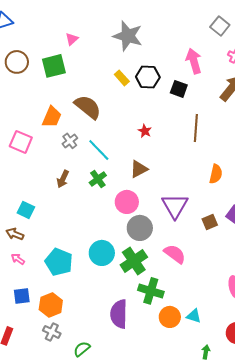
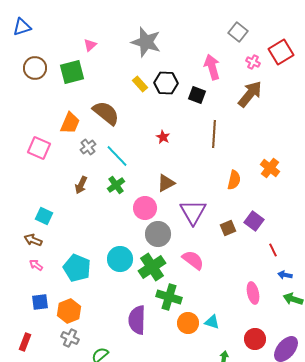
brown triangle: (139, 169) -> (166, 183), moved

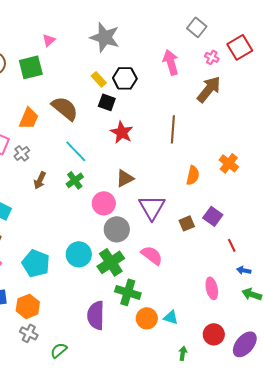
black square: (197, 95) -> (107, 102), moved
red star: (163, 137) -> (122, 132), size x1.6
gray cross: (88, 147) -> (22, 153), moved

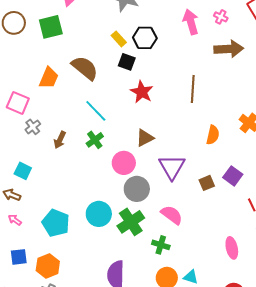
pink cross: (212, 57) -> (221, 17), moved
brown arrow: (209, 89) -> (229, 49), turned 48
gray cross: (22, 153) -> (33, 127), moved
green cross: (128, 292) -> (161, 245), moved, size x0.7

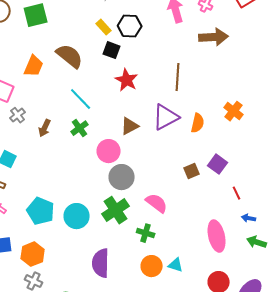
purple triangle: (172, 167) -> (166, 117), moved, turned 32
cyan circle: (99, 214) -> (77, 216), moved
pink ellipse: (232, 248) -> (217, 236), size x1.4

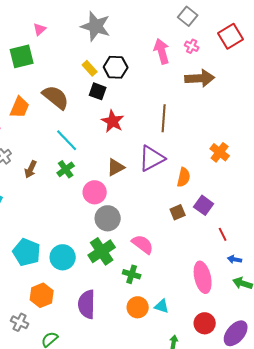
orange semicircle: (198, 123) -> (184, 177), moved
orange hexagon: (33, 254) -> (42, 295), moved

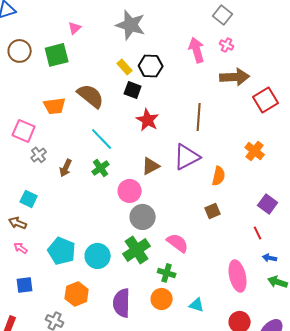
red square: (231, 36) -> (266, 100), moved
orange trapezoid: (20, 107) -> (55, 106), turned 60
purple square: (204, 205) -> (268, 204), moved
orange circle: (138, 307) -> (162, 299), moved

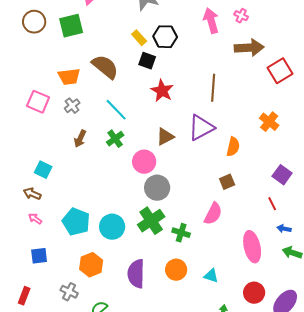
gray cross: (39, 155) -> (72, 106), moved
pink semicircle: (178, 243) -> (213, 214), moved, turned 80
green cross: (167, 273) -> (181, 233), moved

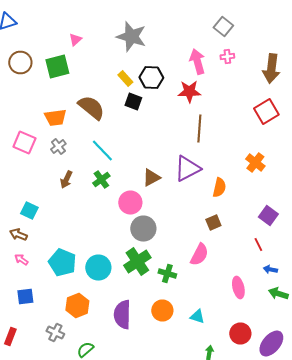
pink cross: (241, 16) -> (227, 56), turned -32
brown arrow: (249, 48) -> (271, 68), moved, turned 100
red star: (162, 91) -> (189, 92), moved, turned -30
pink ellipse: (252, 247) -> (238, 288), size x0.7

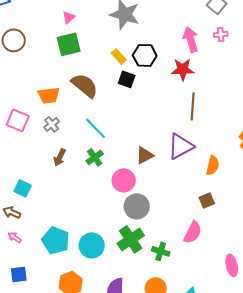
green square: (57, 66) -> (69, 44), moved

